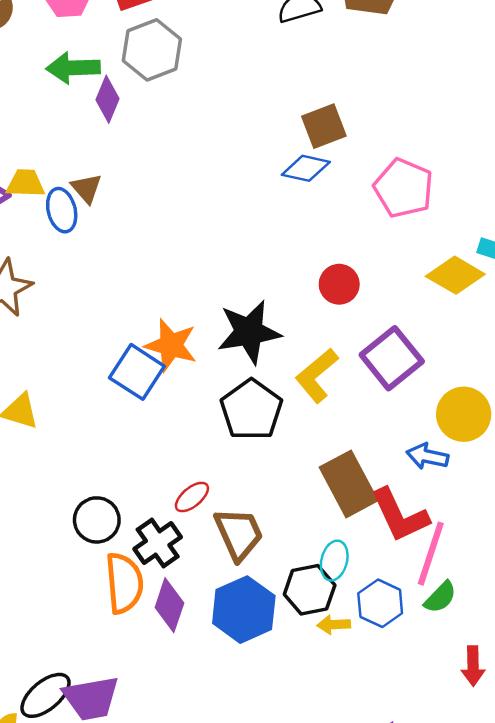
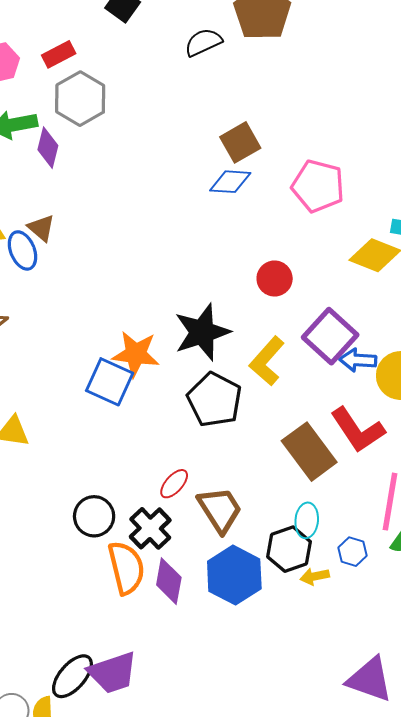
blue arrow: (427, 456) -> (358, 360), moved
red L-shape: (400, 515) -> (358, 430), moved
blue hexagon: (380, 603) -> (353, 552), size x0.7

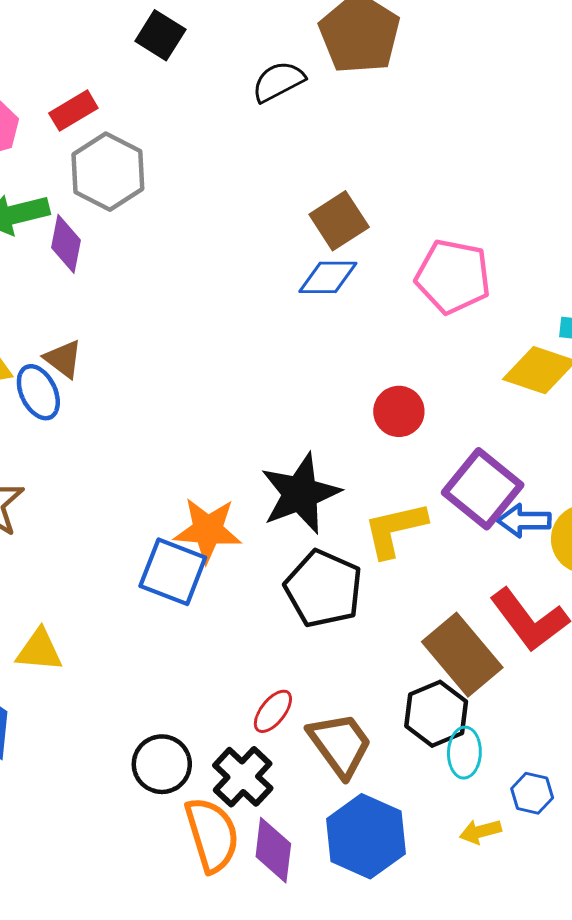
yellow L-shape: (267, 361) -> (395, 529), turned 39
black hexagon: (289, 549) -> (436, 714), moved

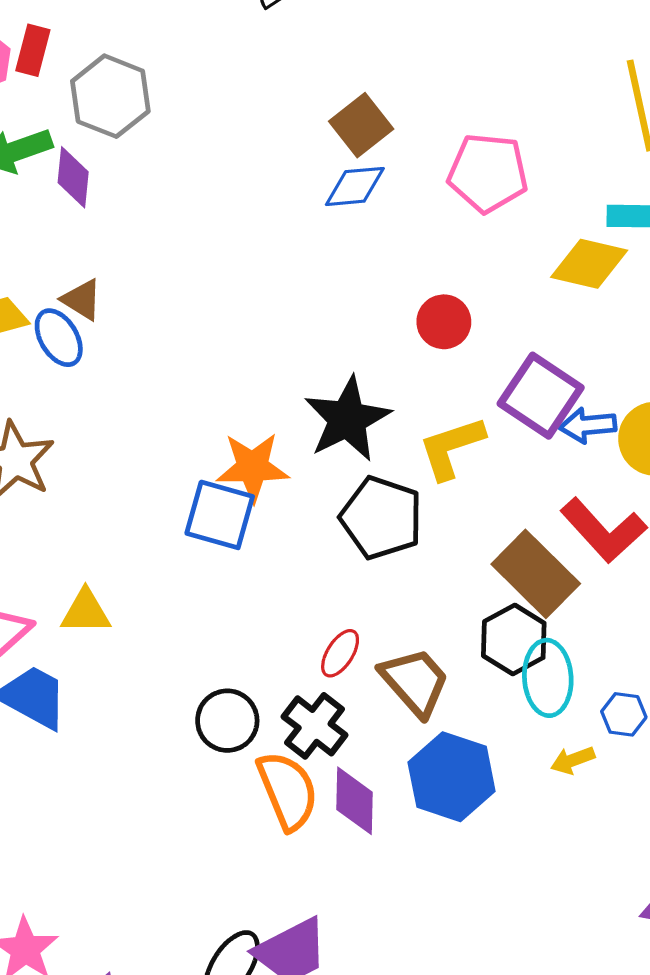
red rectangle: (73, 111) -> (33, 50), moved, turned -39
cyan ellipse: (464, 753) -> (548, 678), size x1.4

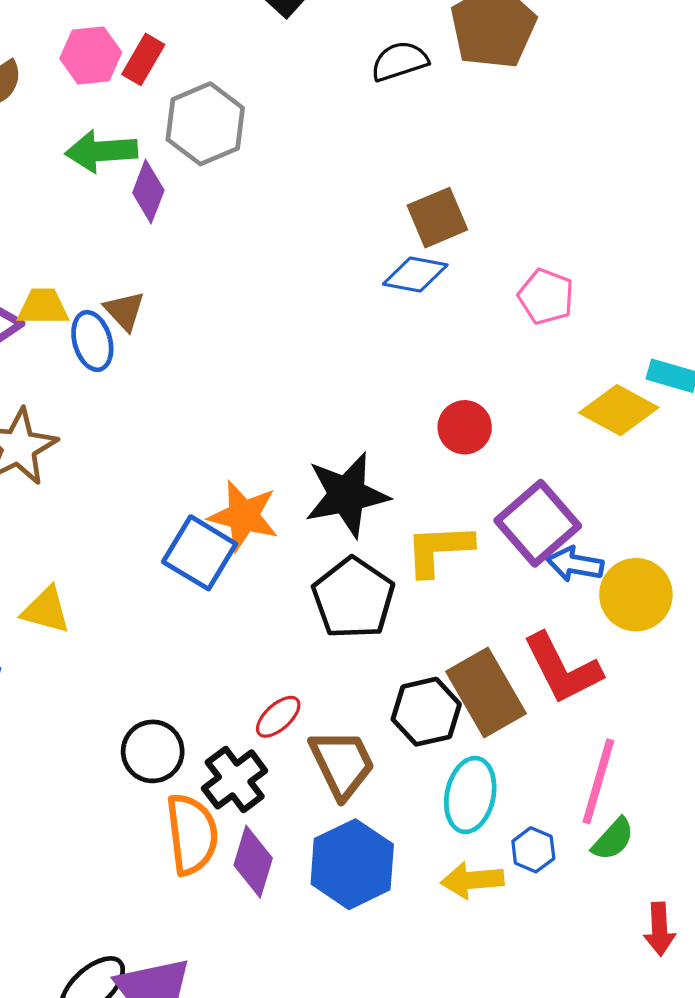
pink pentagon: (488, 173) -> (546, 296), size x0.7
black hexagon: (514, 639) -> (426, 712), moved
yellow arrow: (573, 760) -> (472, 880), size x1.4

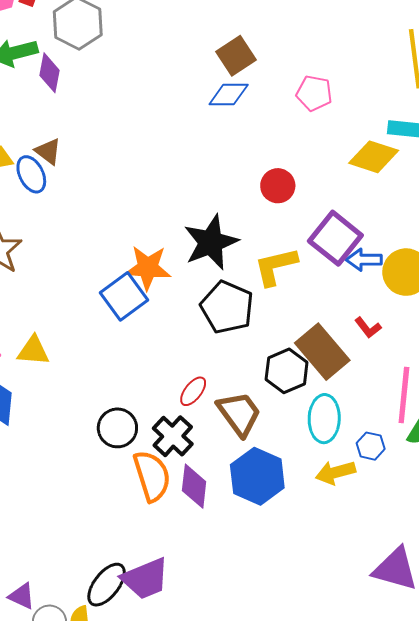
blue square: (200, 553) -> (124, 296), turned 33
red L-shape: (562, 669) -> (368, 328), size x0.5

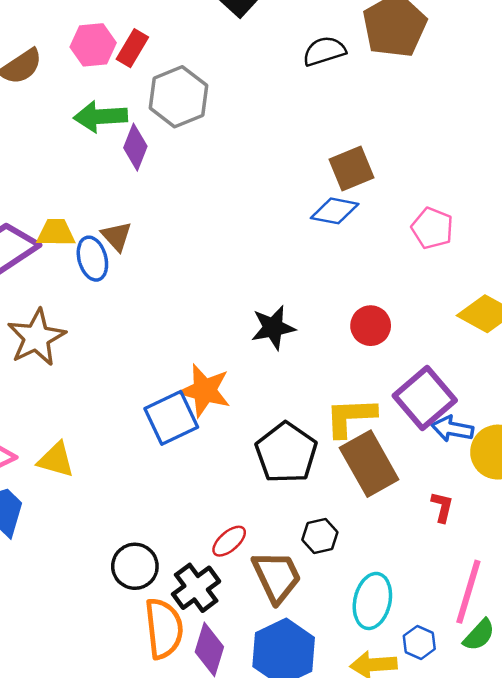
black star: (211, 242) -> (273, 328), moved, size x0.7
red L-shape: (368, 328) -> (442, 507), turned -140
brown rectangle: (322, 352) -> (369, 464), moved
black hexagon: (287, 371) -> (320, 536), moved, size x0.7

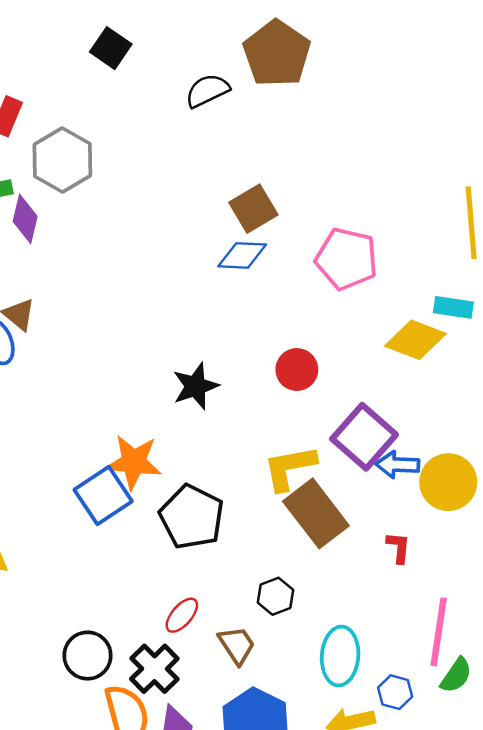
pink pentagon: (432, 228) -> (347, 259), size x1.4
black pentagon: (286, 453) -> (192, 517), moved
brown trapezoid: (277, 577) -> (237, 645), size x0.7

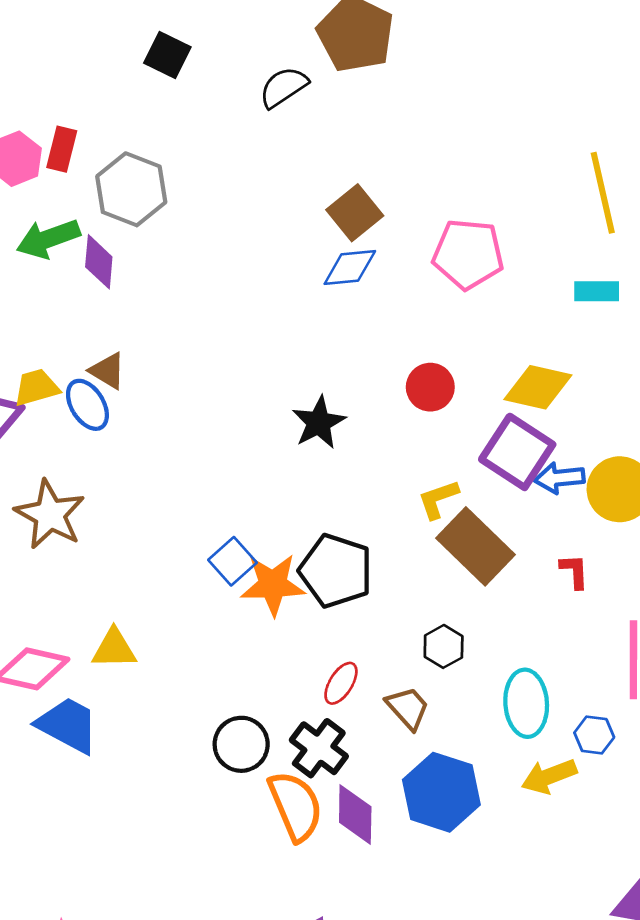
yellow diamond: (415, 340) -> (538, 387), moved
orange star: (134, 462) -> (273, 585), moved
yellow L-shape: (290, 468) -> (438, 499), size x0.7
blue square: (103, 496) -> (232, 561), size x0.7

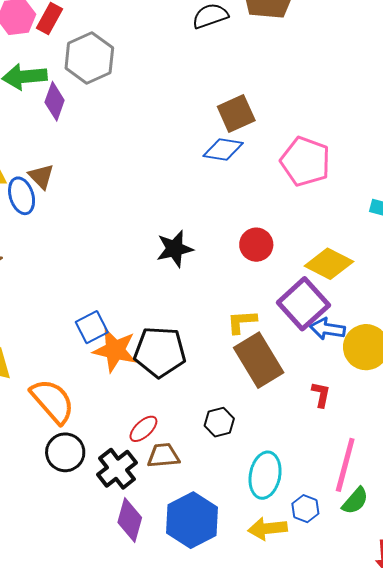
black pentagon: (336, 571) -> (160, 352), turned -30
brown trapezoid: (408, 708) -> (163, 456), moved, turned -68
orange semicircle: (296, 806) -> (52, 401), moved, turned -33

